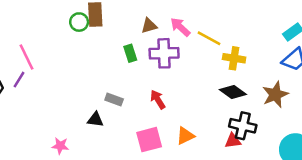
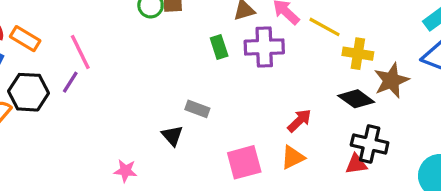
brown star: (275, 95) -> (391, 80), moved
red arrow: (158, 100) -> (299, 121), moved, turned 78
black triangle: (95, 120) -> (172, 136), turned 42

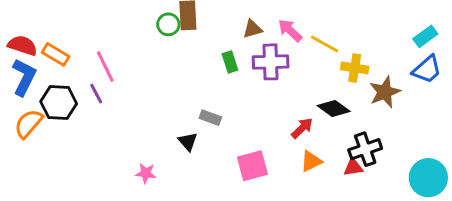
purple line: (70, 82) -> (96, 94), turned -60
black diamond: (356, 99) -> (334, 109), moved
black cross: (370, 144) -> (365, 149), turned -32
orange triangle: (293, 157) -> (311, 161), moved

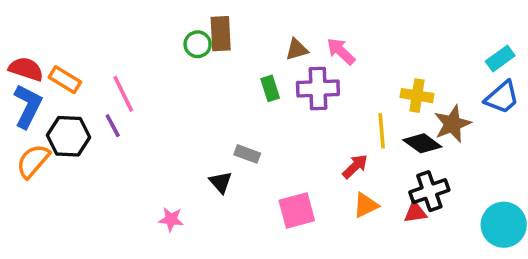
yellow line: (325, 44) -> (382, 131), moved, turned 56
black diamond: (334, 109) -> (422, 143), moved

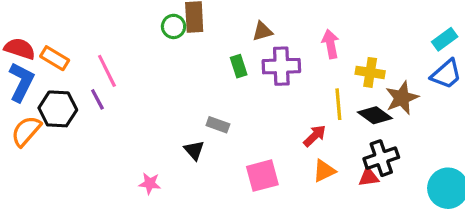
pink arrow: (341, 51) -> (330, 44), moved, turned 36

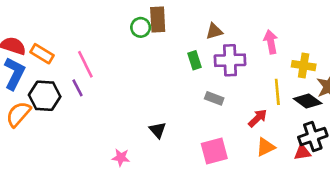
gray rectangle: (218, 125) -> (214, 98), moved

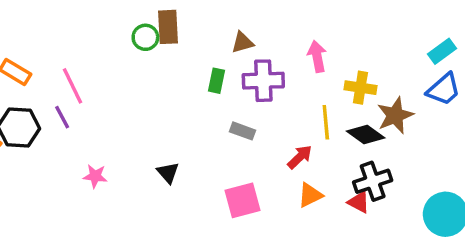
green rectangle: (195, 60) -> (217, 81), turned 30
red triangle: (302, 152) -> (359, 202), turned 36
pink star: (121, 158) -> (95, 176), moved

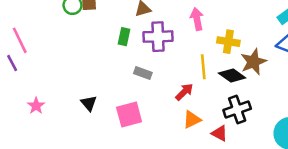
pink star: (95, 176) -> (36, 106), turned 30
pink square: (243, 200) -> (129, 115), moved
red triangle: (359, 202) -> (220, 133), moved

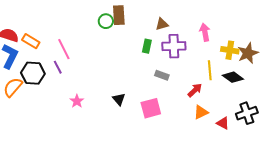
brown star: (253, 62) -> (248, 53), moved
black cross: (237, 109) -> (247, 113), moved

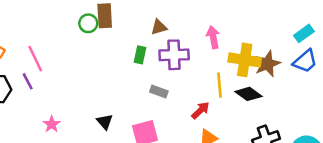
yellow cross: (230, 50) -> (245, 60), size x1.4

